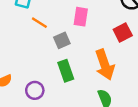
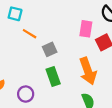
pink rectangle: (81, 17) -> (86, 29), moved

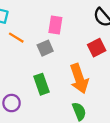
pink rectangle: (86, 29) -> (55, 25), moved
gray square: (50, 49) -> (45, 48), moved

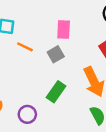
green rectangle: (42, 84) -> (56, 92), turned 60

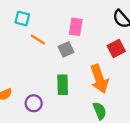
green rectangle: (56, 92) -> (63, 85), turned -42

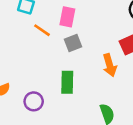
pink rectangle: (76, 27) -> (67, 17), moved
orange arrow: (99, 79) -> (110, 65), moved, size x0.7

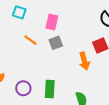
orange line: (42, 30) -> (31, 40), moved
green rectangle: (67, 82) -> (50, 89), moved

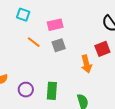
pink rectangle: (52, 22) -> (55, 25), turned 63

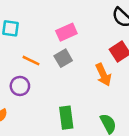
pink rectangle: (55, 25) -> (66, 32), moved
purple circle: (26, 90) -> (20, 86), moved

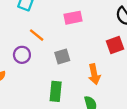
gray square: (63, 58) -> (62, 56), moved
orange arrow: (103, 75) -> (94, 74), moved

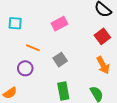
orange arrow: (94, 74) -> (103, 65), moved

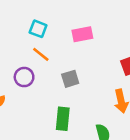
cyan square: (15, 23) -> (38, 29), moved

